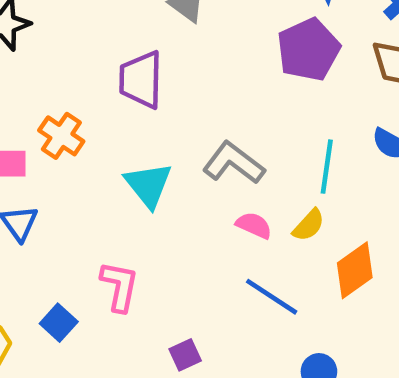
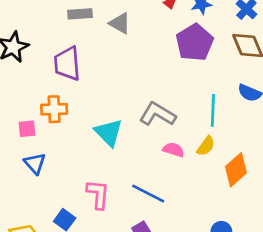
purple trapezoid: (141, 80) -> (67, 64), moved
orange cross: (61, 136) -> (54, 109), turned -30
blue line: (272, 297) -> (148, 194), moved

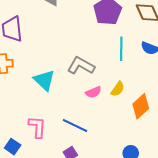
cyan line: (213, 110) -> (121, 49), moved
pink semicircle: (174, 150) -> (93, 92), turned 140

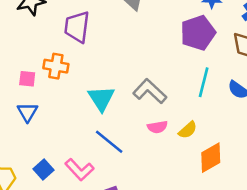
blue line: (75, 126) -> (109, 142), moved
pink L-shape: (37, 127) -> (79, 170), moved, turned 120

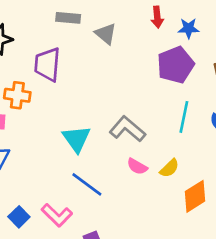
orange cross: (56, 66) -> (17, 95), moved
pink semicircle: (157, 127) -> (137, 166), turned 42

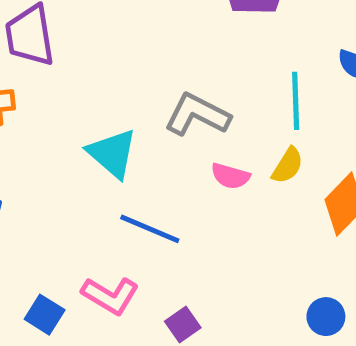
cyan line: (184, 117) -> (296, 101), moved

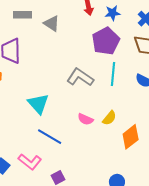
cyan line: (296, 101) -> (113, 74), moved
gray L-shape: (197, 115) -> (80, 77), moved

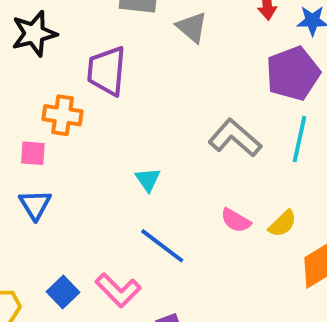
cyan triangle: (38, 104) -> (148, 179), size x0.6

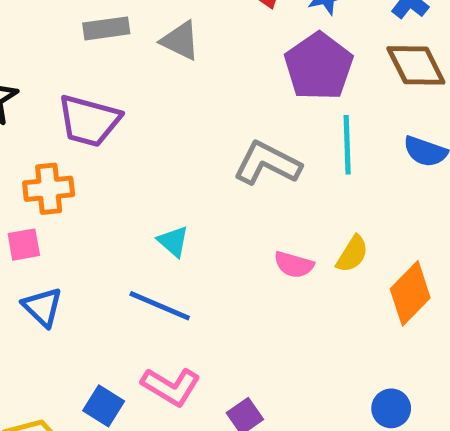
purple trapezoid: (107, 71) -> (89, 121), turned -66
blue line: (162, 246) -> (160, 306), moved

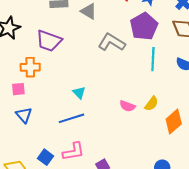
gray L-shape: (267, 163) -> (112, 42), moved
blue line: (160, 306) -> (72, 118), turned -45
pink L-shape: (171, 387) -> (73, 152), turned -45

